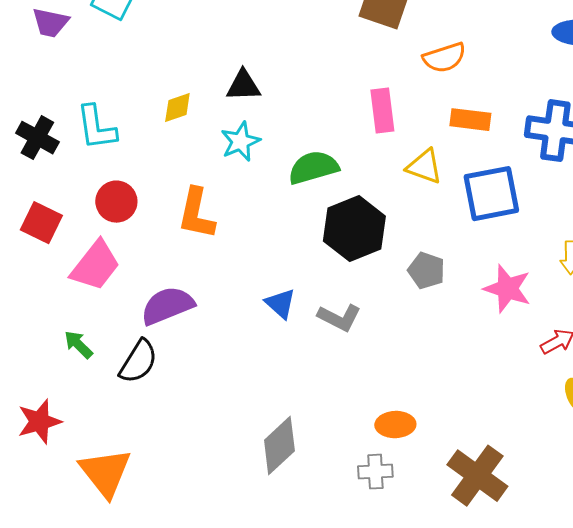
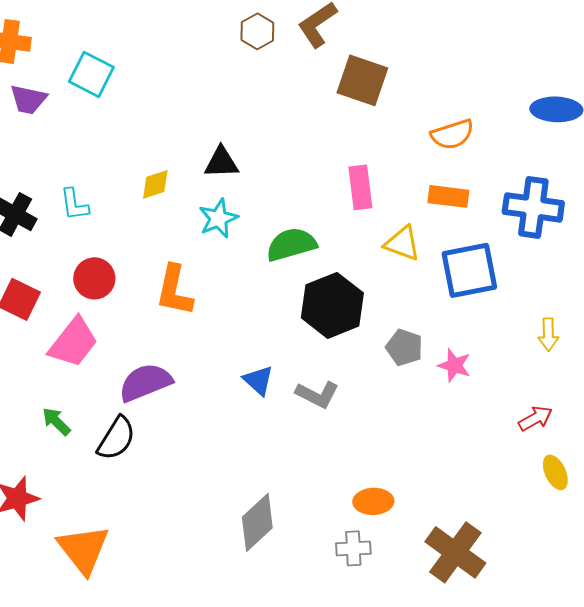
orange semicircle: (444, 58) -> (452, 134), moved
cyan L-shape: (96, 128) -> (74, 204), size x0.7
pink star: (507, 289) -> (454, 365), moved, size x0.7

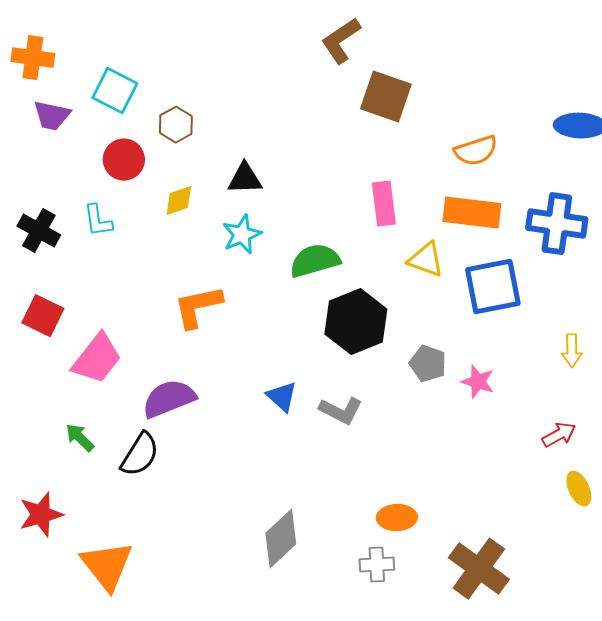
brown hexagon: (257, 31) -> (176, 125), moved
orange rectangle: (448, 196) -> (472, 213), size x1.4
red circle: (94, 278) -> (124, 160), moved
orange L-shape: (174, 290) -> (198, 307), turned 66

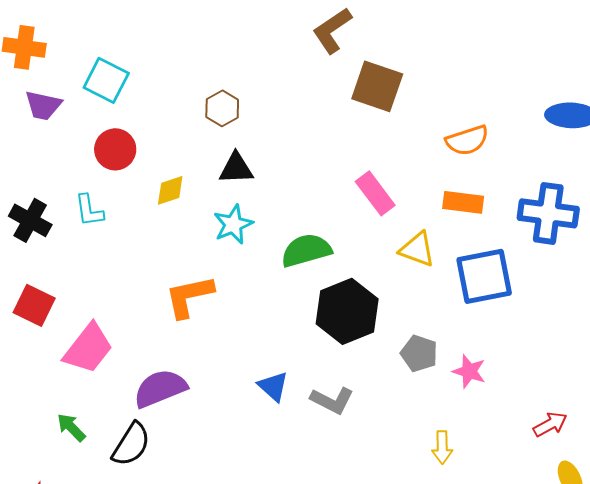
brown hexagon: (176, 125) -> (222, 108), moved
pink rectangle: (384, 204) -> (375, 193), turned -30
orange rectangle: (472, 213) -> (463, 202), size x0.7
yellow arrow: (572, 351) -> (442, 447), moved

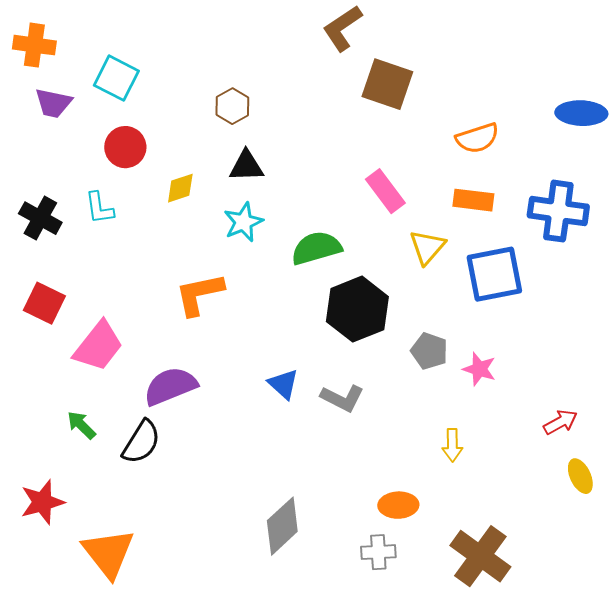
yellow triangle: (417, 249) -> (427, 247), turned 51

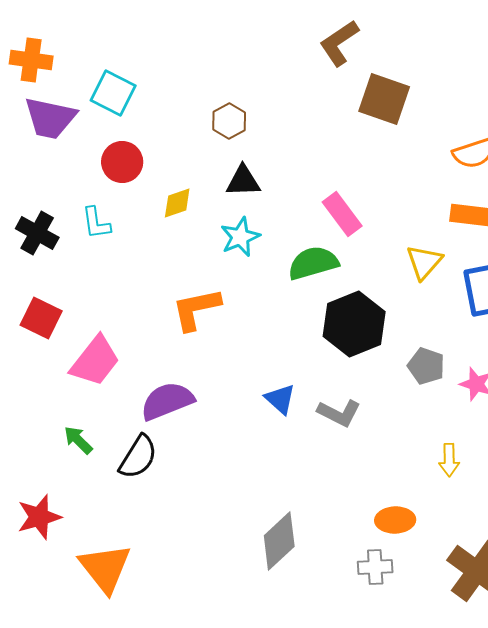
purple trapezoid: (53, 103) -> (50, 118), size x1.4
pink rectangle: (385, 191) -> (342, 214), moved

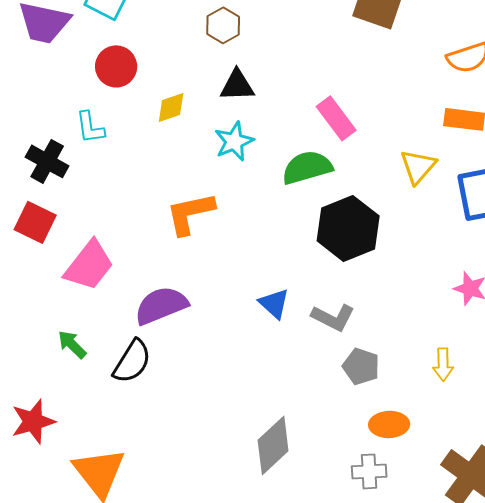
black cross: (37, 233) -> (47, 161), moved
gray pentagon: (426, 366) -> (361, 366), moved

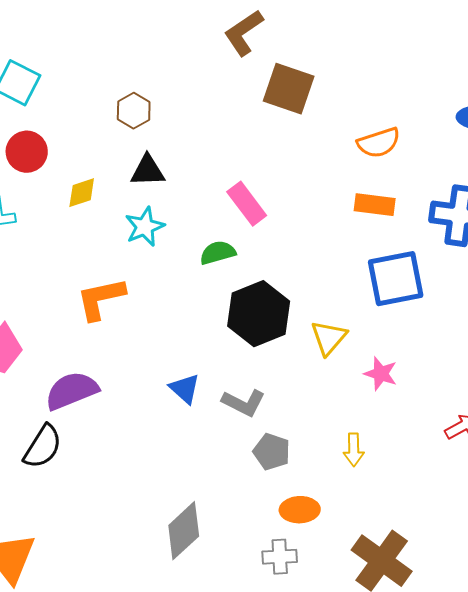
yellow triangle: (418, 166) -> (329, 338), moved
green semicircle: (307, 167) -> (218, 253), size x0.7

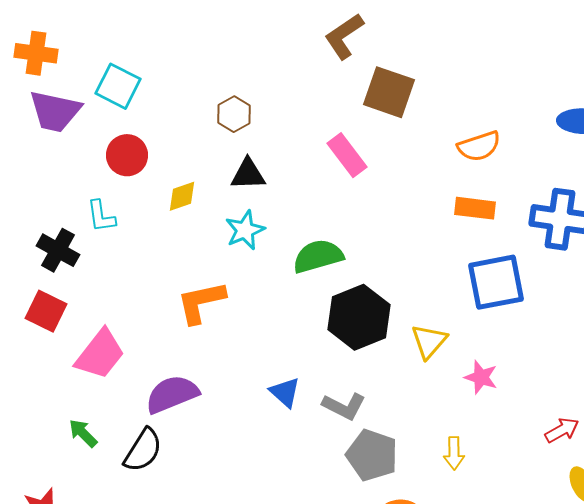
pink rectangle: (247, 204) -> (347, 155), moved
green semicircle: (218, 253) -> (318, 256), size x1.4
gray pentagon: (272, 452) -> (372, 455), size x1.4

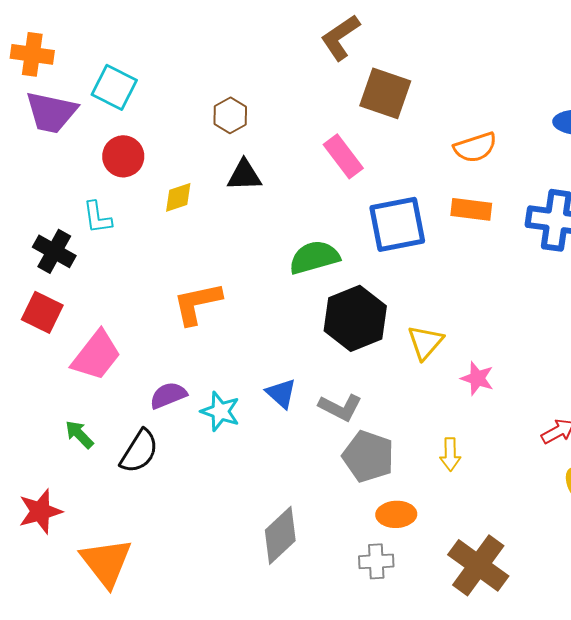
cyan star: (245, 230) -> (220, 411), moved, turned -30
blue square: (496, 282) -> (397, 224), moved
purple semicircle: (172, 394) -> (168, 395), size x0.7

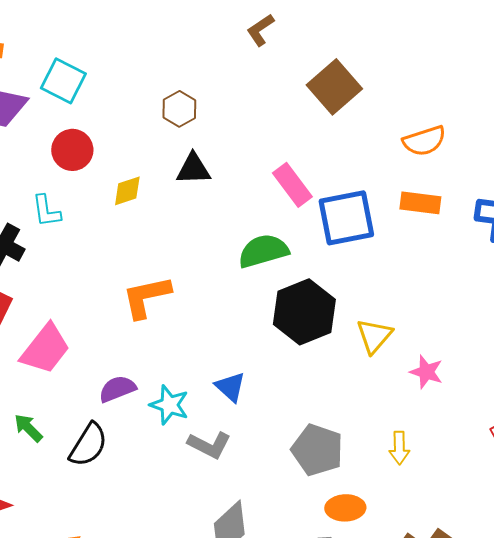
brown L-shape: (340, 37) -> (260, 30), moved, size x0.7
brown square: (385, 93) -> (334, 87), turned 30
pink rectangle: (343, 156) -> (292, 185), moved
gray L-shape: (340, 407) -> (209, 445), moved

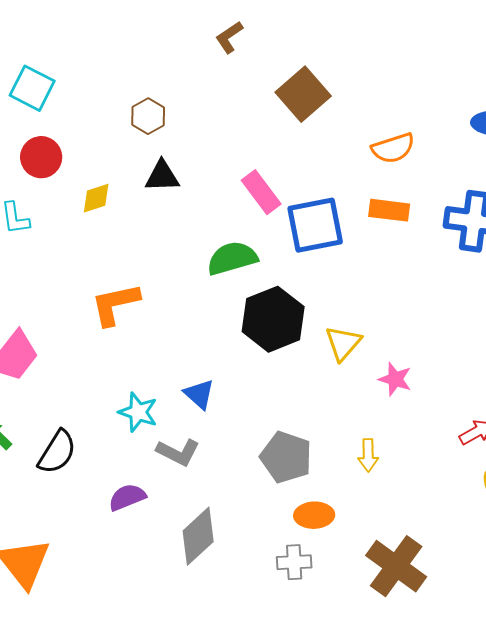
purple semicircle: (117, 389) -> (127, 497), moved

